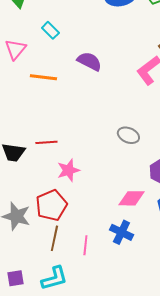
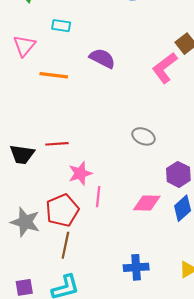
cyan rectangle: (50, 30) -> (61, 26), turned -36
blue cross: (121, 232) -> (136, 267), moved, turned -30
pink line: (85, 245) -> (98, 197), moved

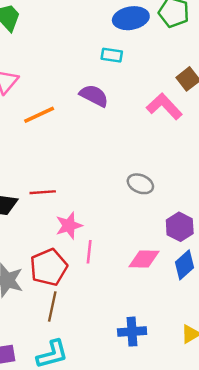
cyan rectangle: (61, 26) -> (112, 55), moved
pink L-shape: (165, 68) -> (164, 106), turned 84
orange line: (54, 75) -> (39, 115), turned -32

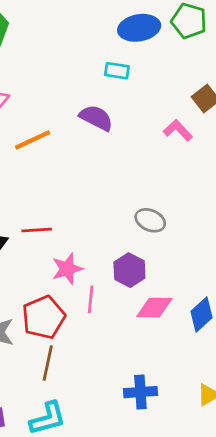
pink L-shape: (164, 106) -> (178, 130), size x0.7
purple hexagon: (180, 227) -> (129, 270), moved

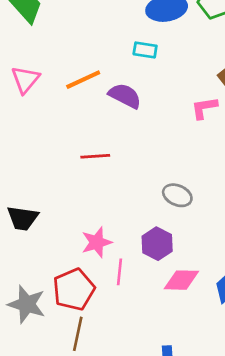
pink L-shape: (178, 130) -> (204, 108), turned -56
orange line: (32, 140) -> (83, 80), moved
red line: (37, 230) -> (95, 156), moved

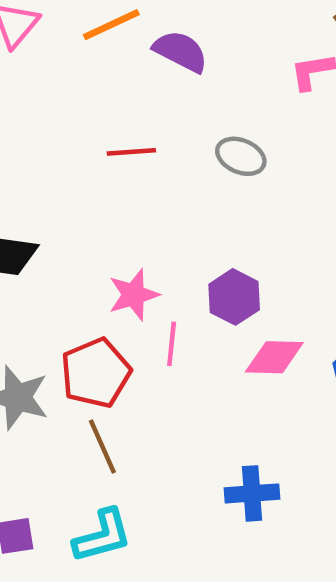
gray ellipse: (177, 195) -> (241, 156), moved
brown line: (78, 334) -> (102, 447), turned -36

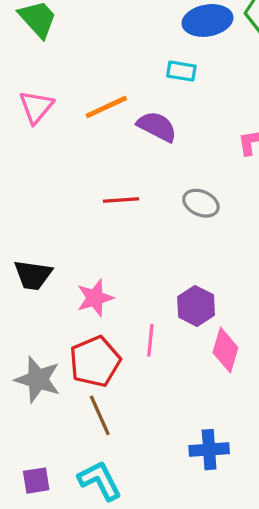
pink star: (134, 295) -> (95, 298), moved
pink diamond: (274, 357) -> (225, 350), turned -75
cyan L-shape: (102, 536) -> (100, 481), turned -102

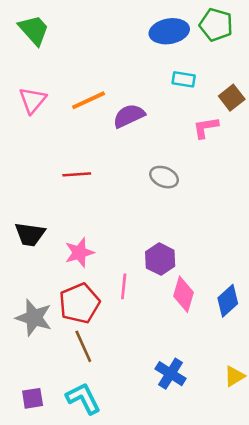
cyan rectangle: (181, 71) -> (184, 79), moved
purple semicircle: (157, 127) -> (129, 116), turned -52
red line: (121, 200) -> (77, 174), moved
blue cross: (209, 450) -> (171, 374), turned 36

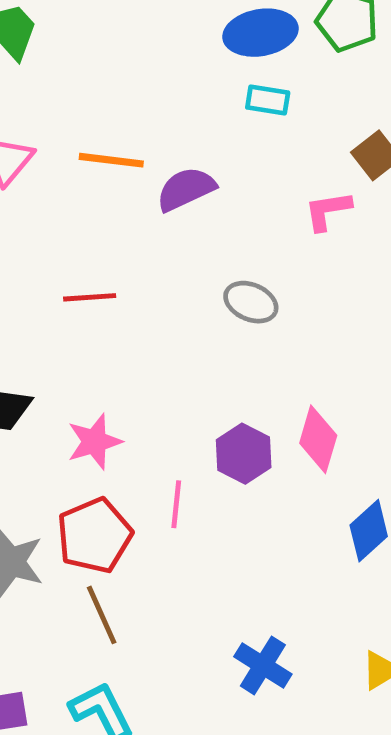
cyan rectangle: (184, 79) -> (268, 100), moved
orange line: (89, 100) -> (111, 160), turned 32
pink diamond: (184, 294) -> (318, 439), moved

